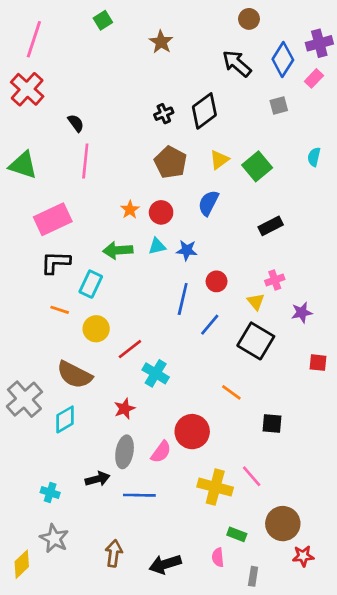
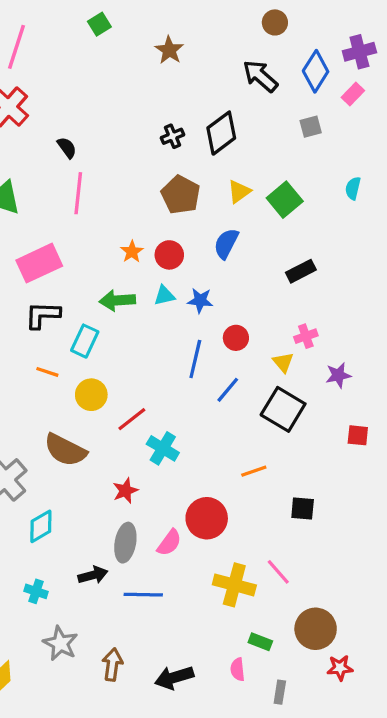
orange line: (231, 392) -> (254, 471), turned -55
cyan diamond: (65, 419) -> (41, 526), moved
gray star: (54, 538) -> (60, 643), moved

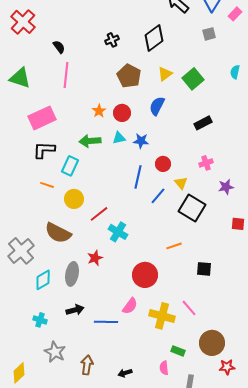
black cross: (173, 136) -> (112, 40), moved
yellow triangle: (283, 362) -> (181, 183), moved
gray ellipse: (125, 543) -> (72, 274), moved
pink semicircle: (169, 543) -> (130, 306), moved
black arrow: (174, 678) -> (125, 373), size x0.6

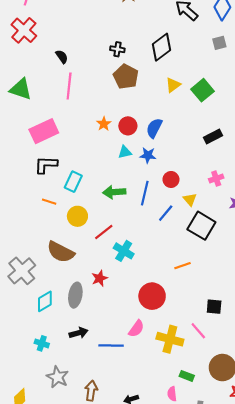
black cross: (112, 40) -> (117, 49), turned 32
brown pentagon: (129, 76) -> (126, 77), moved
blue semicircle: (157, 106) -> (154, 128), moved
green arrow: (90, 141) -> (114, 192), moved
black square: (204, 269) -> (214, 307), moved

